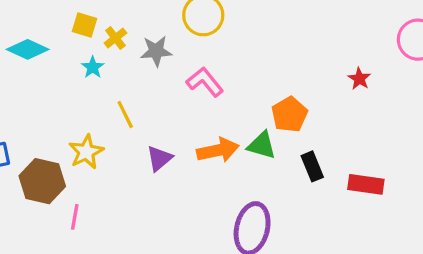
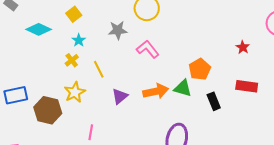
yellow square: (85, 25) -> (74, 14), turned 35
yellow cross: (115, 38) -> (72, 60), moved
red rectangle: (366, 184) -> (247, 86), moved
pink line: (75, 217) -> (91, 132), moved

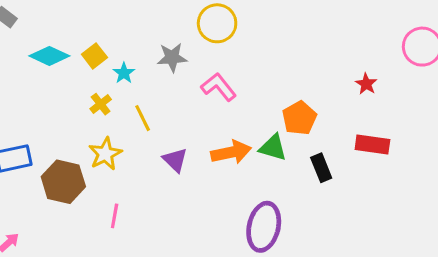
yellow square: (74, 14) -> (94, 56), moved
cyan star: (79, 40) -> (124, 73), moved
purple triangle: (120, 96) -> (175, 160), turned -36
pink line: (91, 132) -> (115, 216), moved

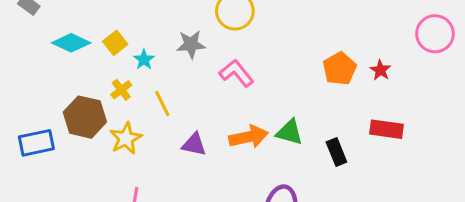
orange pentagon: (299, 118) -> (339, 69), moved
purple triangle: (175, 160) -> (194, 144), turned -32
brown hexagon: (63, 182) -> (85, 117), moved

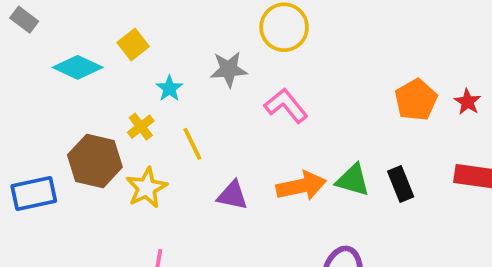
yellow square: (115, 43) -> (133, 44), moved
black rectangle: (336, 152) -> (401, 184), moved

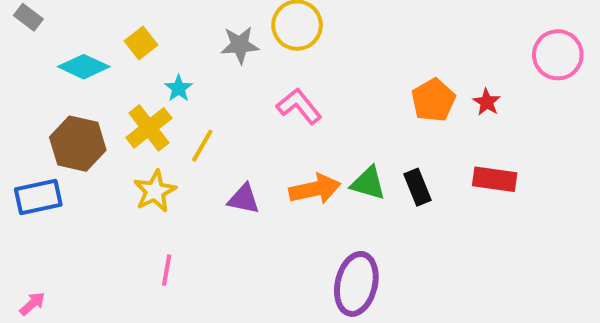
gray star: (229, 69) -> (240, 45), moved
yellow cross: (141, 127) -> (149, 128), size x1.6
yellow line: (192, 144) -> (202, 146), turned 56
brown hexagon: (95, 161) -> (78, 144), moved

